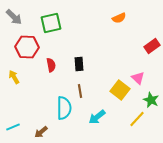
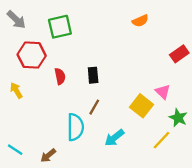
brown line: (80, 91) -> (94, 107), turned 40
cyan line: (13, 127) -> (15, 150), turned 56

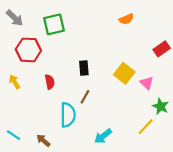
red semicircle: (60, 76) -> (50, 82), moved
yellow square: (141, 106) -> (124, 73), moved
cyan arrow: (114, 138) -> (103, 136), moved
brown arrow: (48, 155) -> (43, 140), turned 80

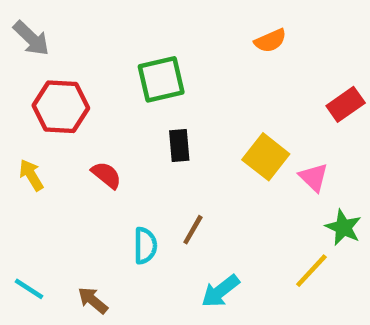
green square: (54, 24) -> (161, 79), moved
red semicircle: (50, 82) -> (106, 175), turned -40
brown line: (85, 97) -> (193, 230), moved
cyan semicircle: (68, 115) -> (145, 246), size x0.7

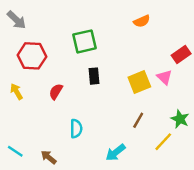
yellow square: (266, 157) -> (139, 82), turned 30
red semicircle: (106, 175) -> (56, 92), turned -98
pink triangle: (314, 177) -> (164, 77), moved
brown line: (193, 230) -> (138, 120), moved

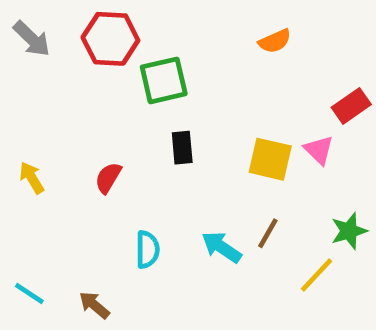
red hexagon: (32, 56) -> (110, 39), moved
yellow square: (139, 82) -> (270, 159), turned 35
green star: (180, 119) -> (349, 231), turned 30
cyan arrow: (115, 152) -> (222, 247), moved, turned 72

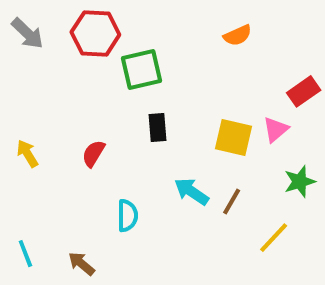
pink triangle: (319, 150) -> (276, 129), turned 36
green star: (349, 231) -> (300, 182), moved
cyan arrow: (222, 247) -> (192, 192), moved
cyan line: (29, 294) -> (25, 254), turned 36

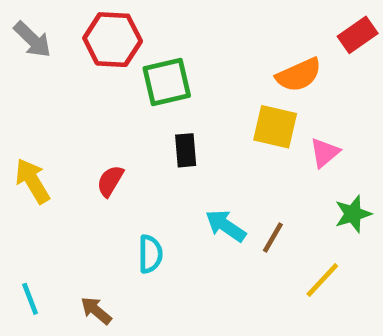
orange semicircle: (238, 35) -> (299, 75), moved, size x1.4
red rectangle: (304, 91) -> (358, 35), moved
yellow square: (234, 137) -> (275, 127), moved
yellow arrow: (27, 154) -> (32, 181), size x1.4

